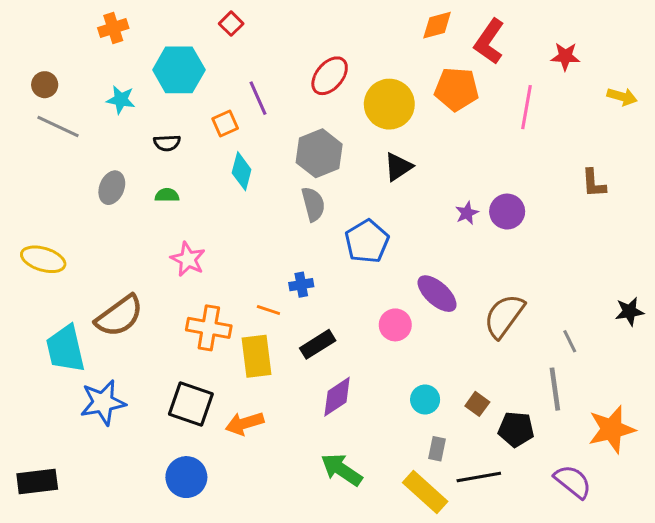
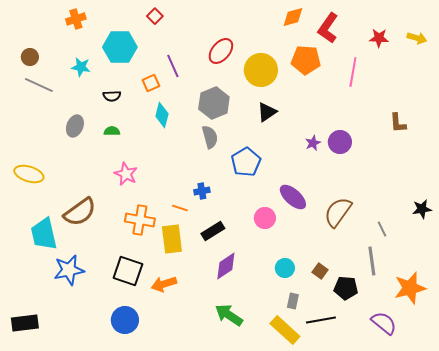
yellow arrow: (622, 97) -> (417, 38), moved

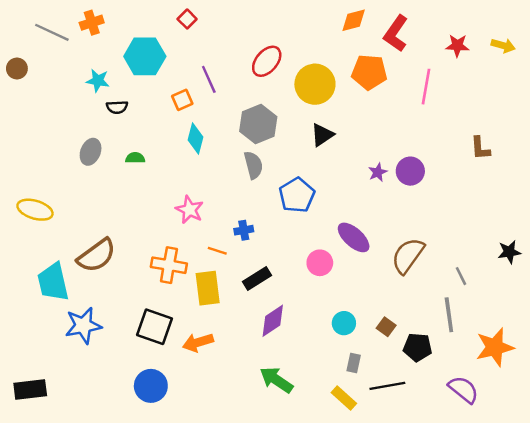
brown circle: (30, 57) -> (17, 68), moved
gray line: (39, 85) -> (52, 32), moved
black semicircle: (112, 96) -> (117, 107), moved
pink star: (126, 174) -> (189, 210), moved
yellow rectangle: (285, 330) -> (344, 398), size x0.7

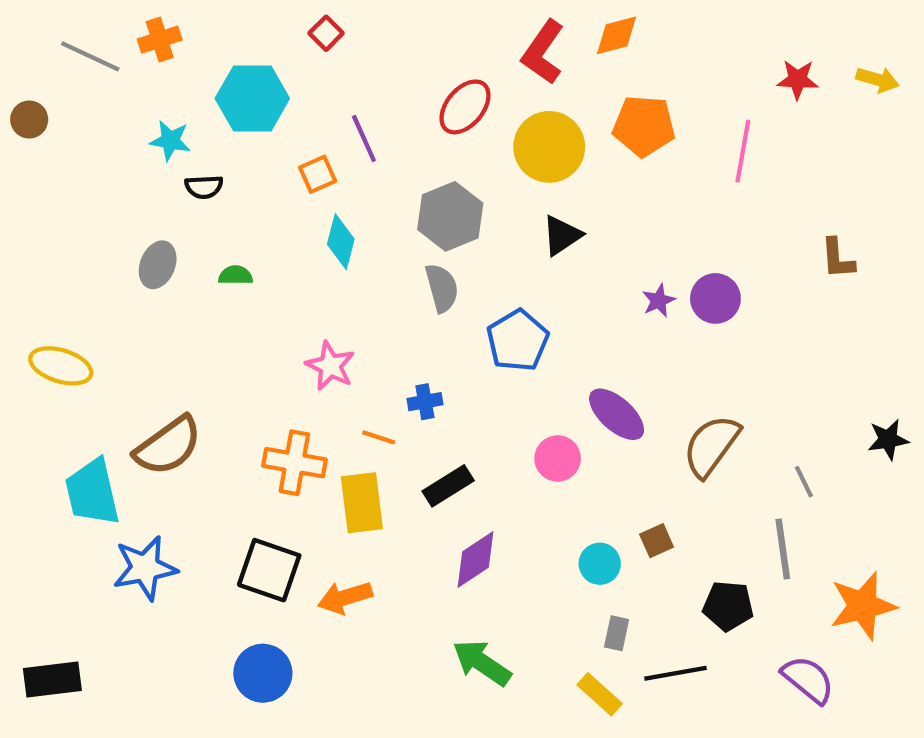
red L-shape: (396, 33) -> (543, 52), moved
brown square: (386, 327) -> (657, 541), moved, turned 30

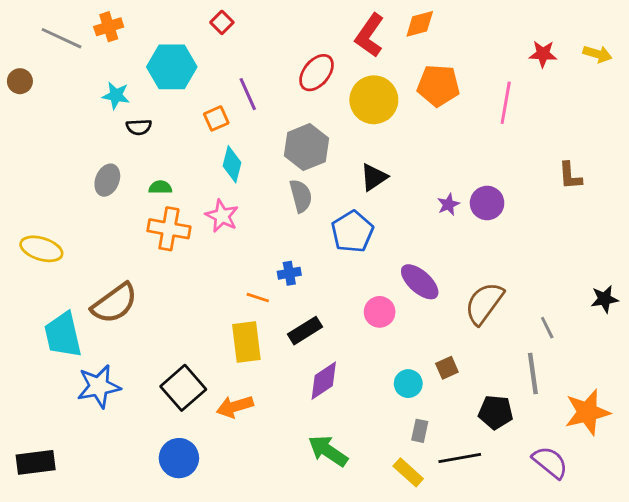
black triangle: (562, 235) -> (374, 177), moved
pink star: (330, 366) -> (222, 216), moved
orange cross: (294, 463) -> (169, 229), moved
black square: (269, 570) -> (183, 388), turned 30

